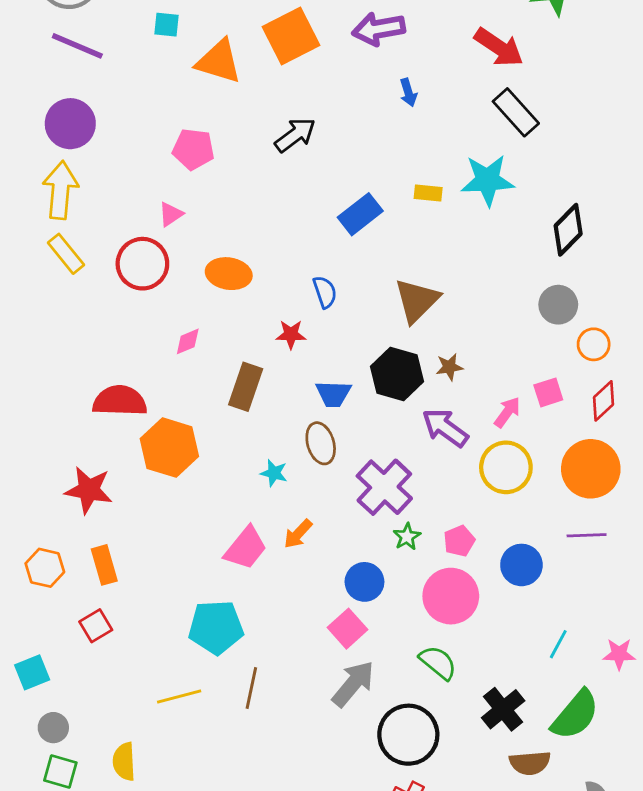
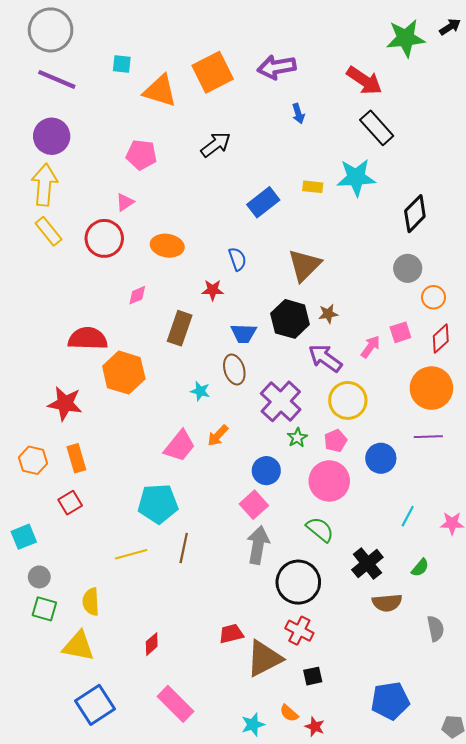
yellow circle: (506, 467) -> (348, 400), moved
gray arrow: (353, 684) -> (258, 545), turned -30
green semicircle: (575, 715) -> (420, 568), size x0.5

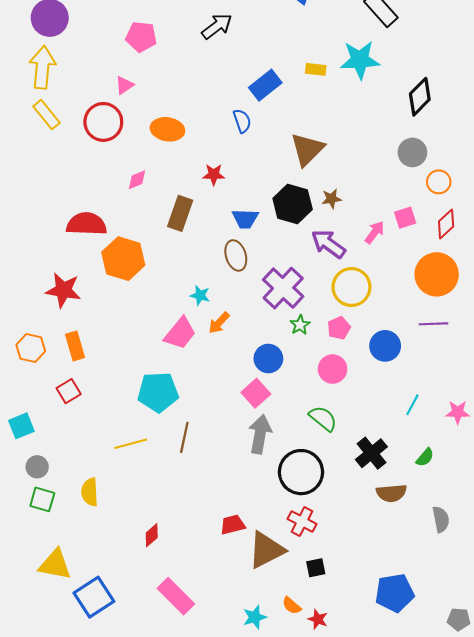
blue semicircle: (237, 259) -> (242, 121), moved
cyan star: (200, 391) -> (200, 295), moved
pink circle: (329, 481) -> (333, 369), size x0.7
yellow triangle: (78, 646) -> (55, 565), moved

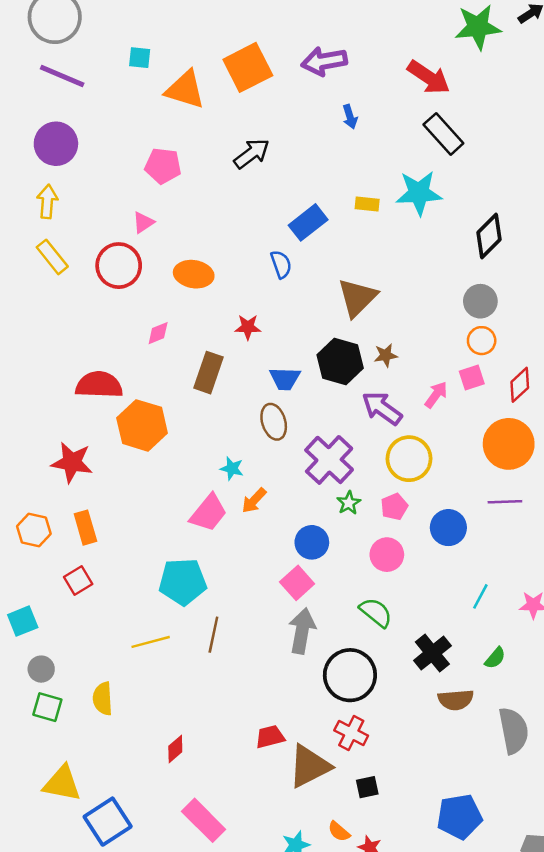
yellow arrow: (42, 67) -> (47, 202), size x0.7
orange circle: (439, 182) -> (482, 341), moved
gray semicircle: (441, 519) -> (514, 731), size x1.5

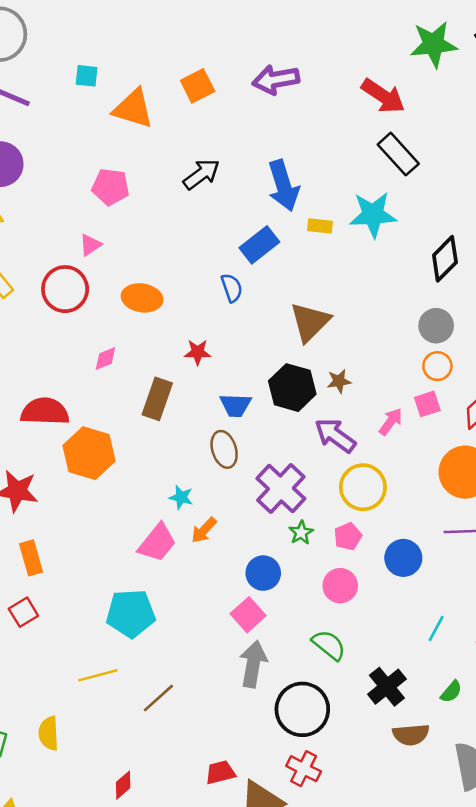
orange square: (248, 67) -> (198, 86), size x0.7
blue arrow: (350, 117) -> (283, 186), moved, size x2.0
brown line: (213, 635) -> (158, 698), moved, turned 36

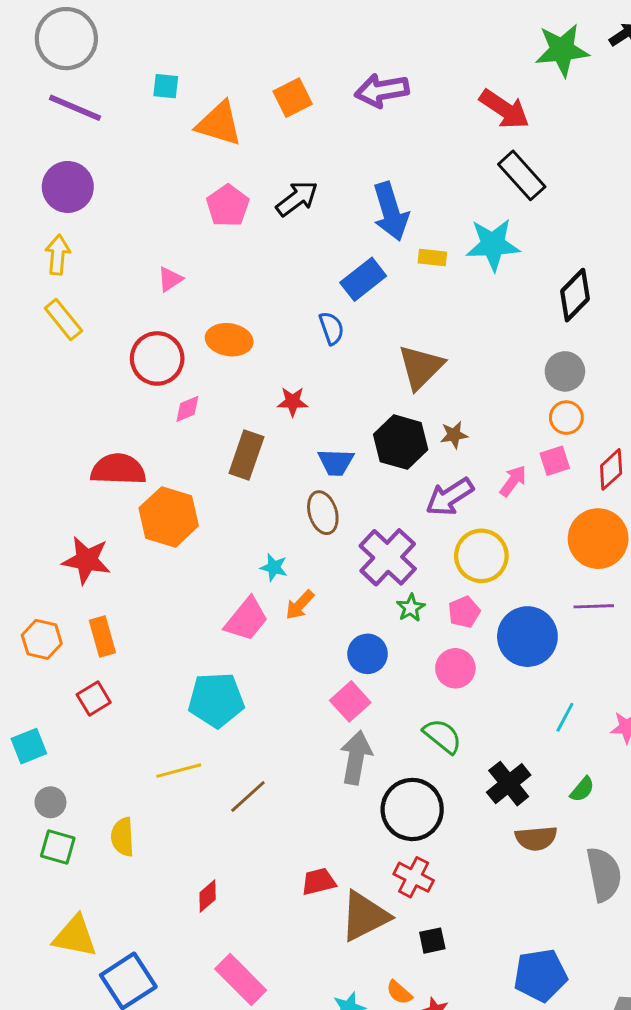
pink pentagon: (111, 187) -> (228, 206), moved, turned 30
red circle: (65, 289) -> (157, 358), moved
purple arrow: (335, 435) -> (450, 497), turned -69
blue circle: (403, 558) -> (527, 637), size x1.4

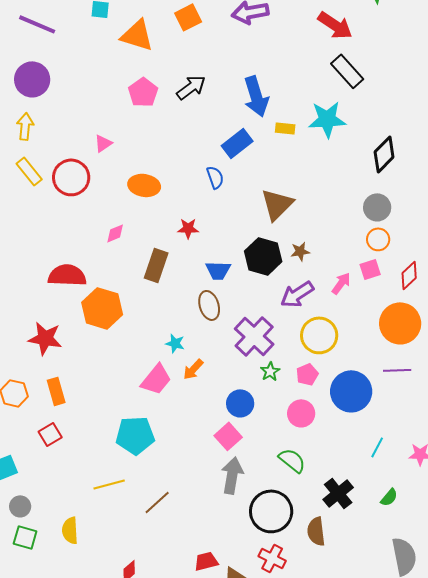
red circle: (157, 358) -> (71, 177), moved
brown semicircle: (536, 838) -> (316, 531), moved, turned 88

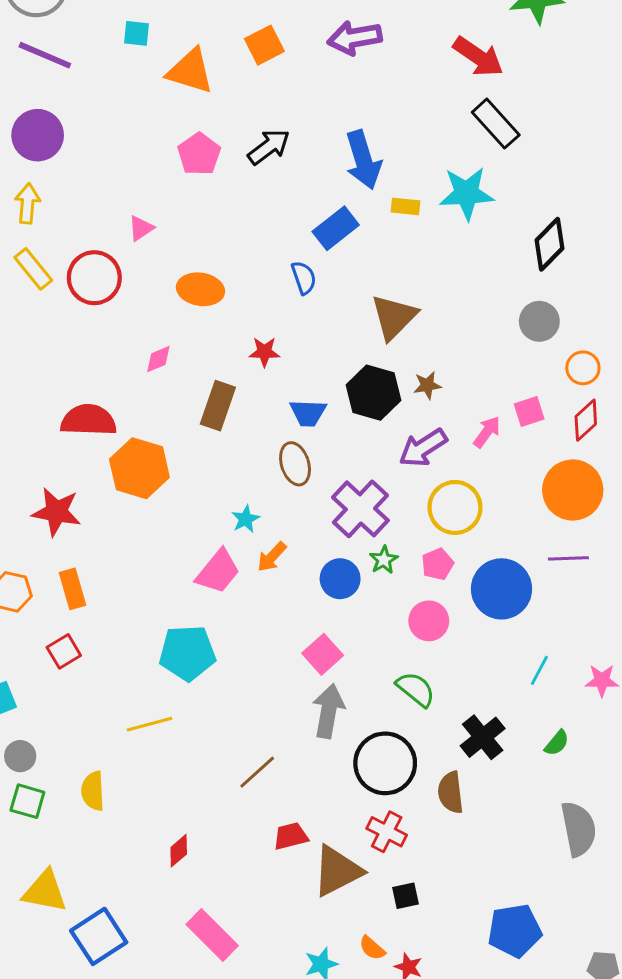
orange circle: (378, 239) -> (583, 368), moved
cyan star: (175, 343) -> (246, 519), turned 30
blue circle: (240, 403) -> (340, 579), moved
brown line: (157, 502) -> (257, 772), moved

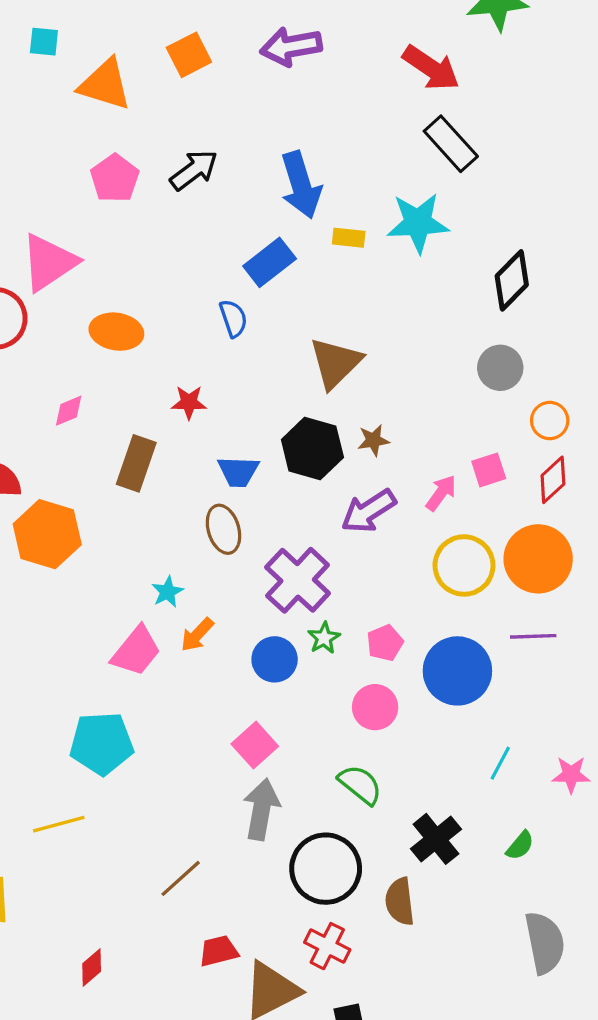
pink triangle: (141, 228) -> (49, 262), size x2.0
yellow circle: (455, 507) -> (464, 565), moved

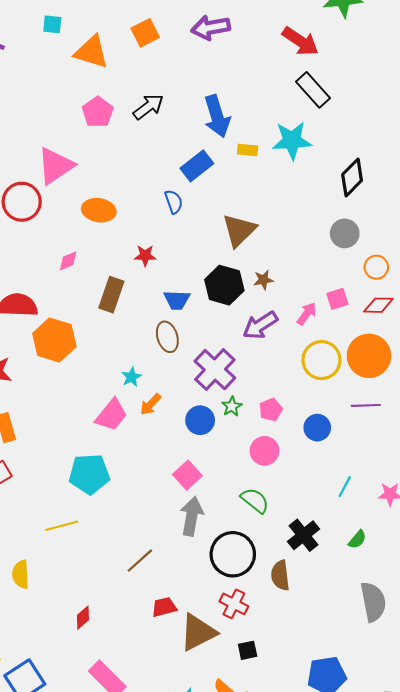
red diamond: (553, 480) -> (378, 305), turned 44
blue circle: (457, 671) -> (317, 428), size x0.6

